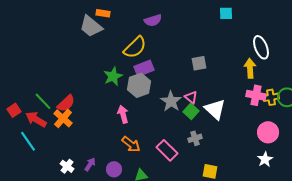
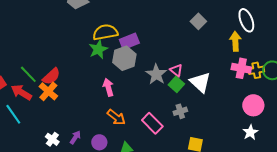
yellow semicircle: (135, 47) -> (105, 32), moved, turned -145
gray square: (199, 63) -> (198, 21), moved, turned -35

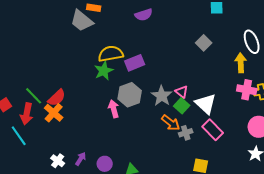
gray hexagon: (124, 58) -> (130, 95), moved
red arrow: (21, 92) -> (27, 114), turned -110
orange arrow: (116, 117) -> (171, 123), moved
pink rectangle: (152, 123) -> (213, 130), moved

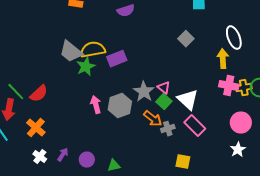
gray trapezoid: (82, 21) -> (71, 52), moved
gray hexagon: (130, 95) -> (120, 106), moved
orange cross: (54, 113) -> (36, 128), moved

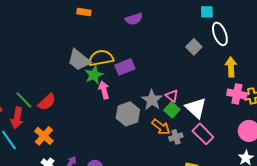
white ellipse: (234, 38) -> (220, 34), moved
pink arrow: (96, 105) -> (104, 90), moved

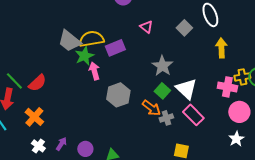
pink cross: (237, 94) -> (227, 87), moved
pink triangle: (172, 96) -> (146, 27), moved
gray star: (152, 100) -> (162, 66), moved

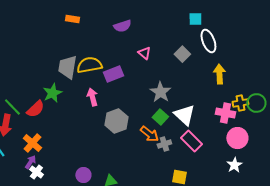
gray trapezoid: (69, 41) -> (67, 67), turned 60
green star: (84, 56) -> (52, 93), moved
purple arrow: (61, 144) -> (30, 162), moved

